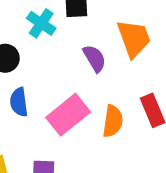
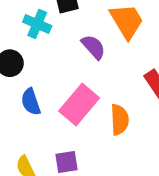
orange semicircle: (113, 121) -> (120, 120), moved

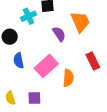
cyan cross: (37, 24) -> (29, 16), turned 35

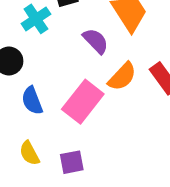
orange semicircle: (68, 78) -> (122, 77), moved, turned 48
yellow semicircle: (10, 98) -> (29, 153), moved

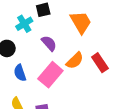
purple semicircle: (96, 41) -> (49, 43), moved

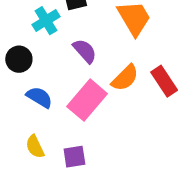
blue semicircle: (20, 73) -> (39, 97), turned 140

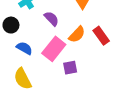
yellow semicircle: (35, 147) -> (23, 79), size x1.5
purple square: (74, 157) -> (70, 68), moved

